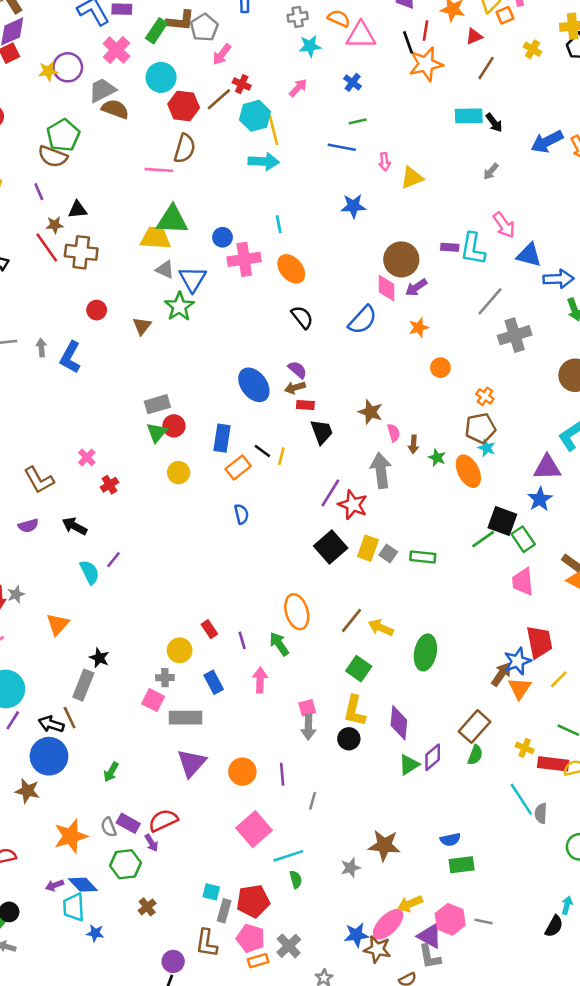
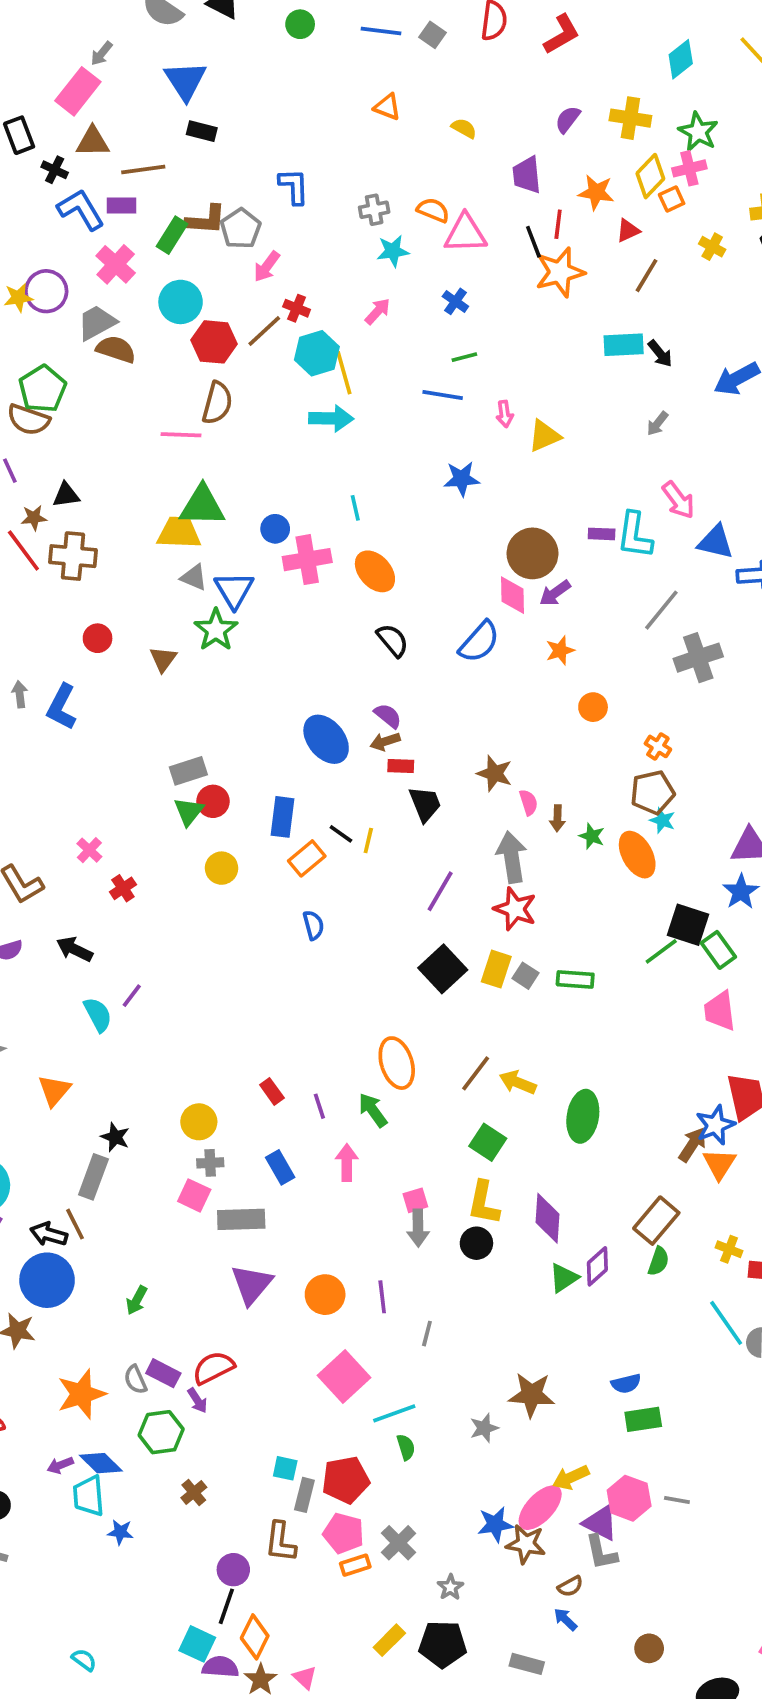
red star: (353, 505) -> (515, 909), moved
yellow circle: (180, 650) -> (199, 1122), moved

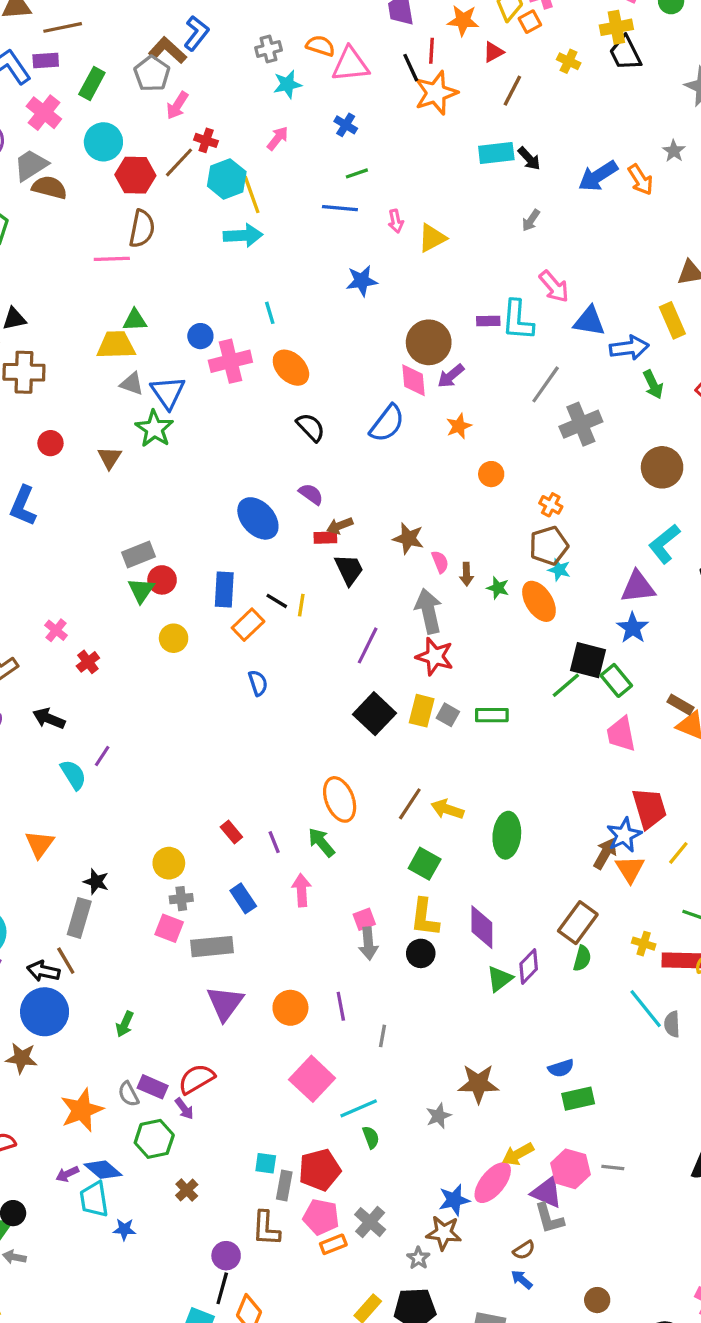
blue L-shape: (294, 186) -> (196, 33), turned 44
brown L-shape: (206, 220) -> (168, 50), moved, turned -138
green triangle: (202, 506) -> (135, 320), size x0.6
brown arrow: (385, 742) -> (340, 526), moved
brown star: (526, 1544) -> (444, 1233), moved

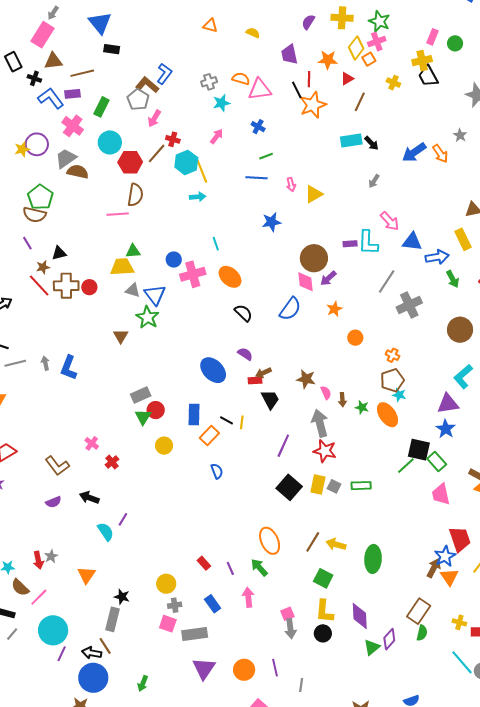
cyan arrow: (243, 235) -> (198, 197), size x0.7
red circle: (50, 443) -> (89, 287), moved

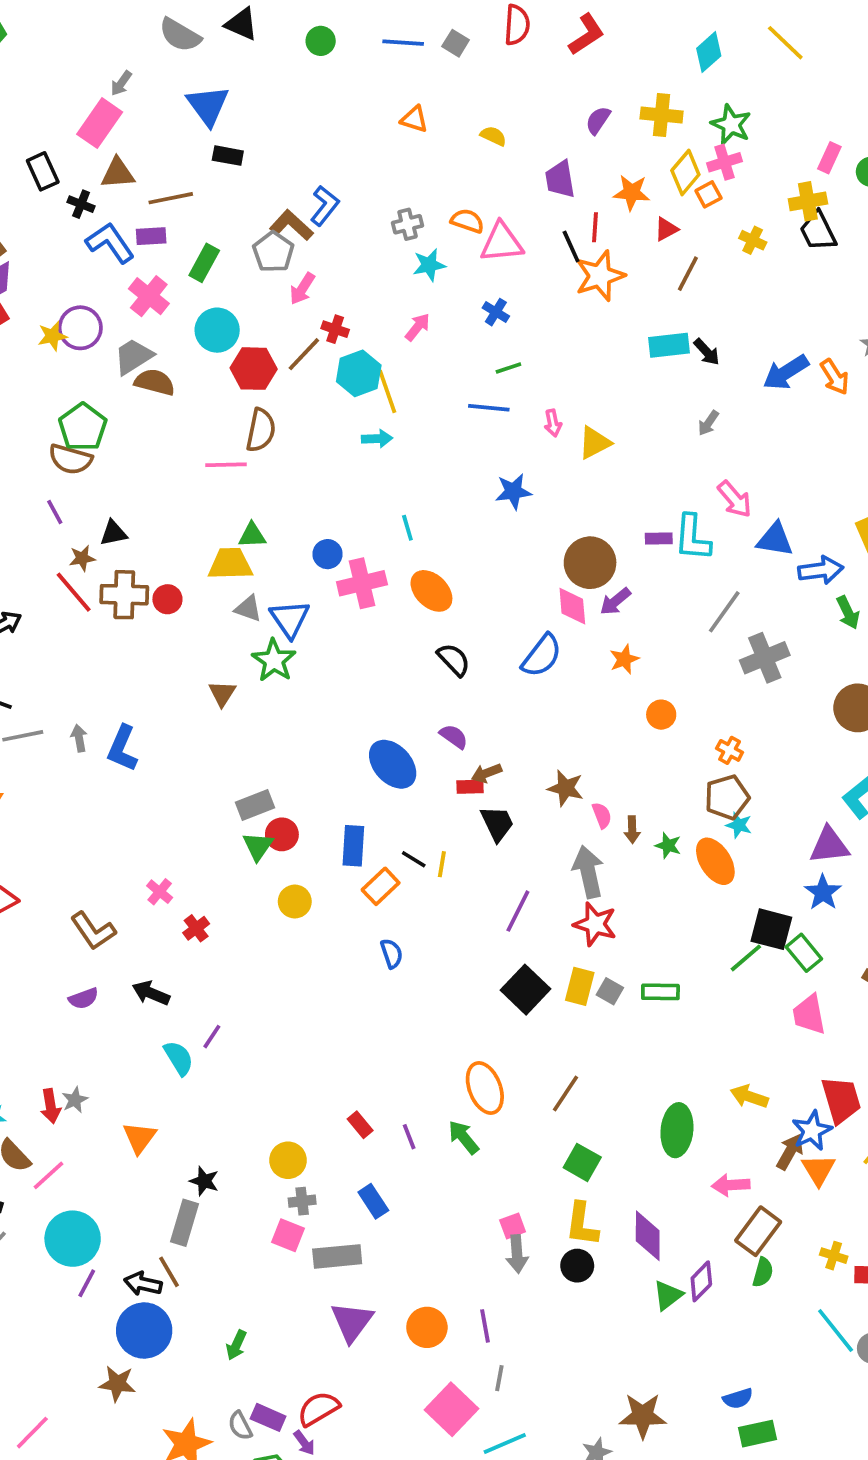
yellow arrow: (336, 544) -> (749, 1097), moved
pink arrow: (248, 597) -> (731, 1185), moved, turned -90
gray line: (301, 685) -> (499, 1378), moved

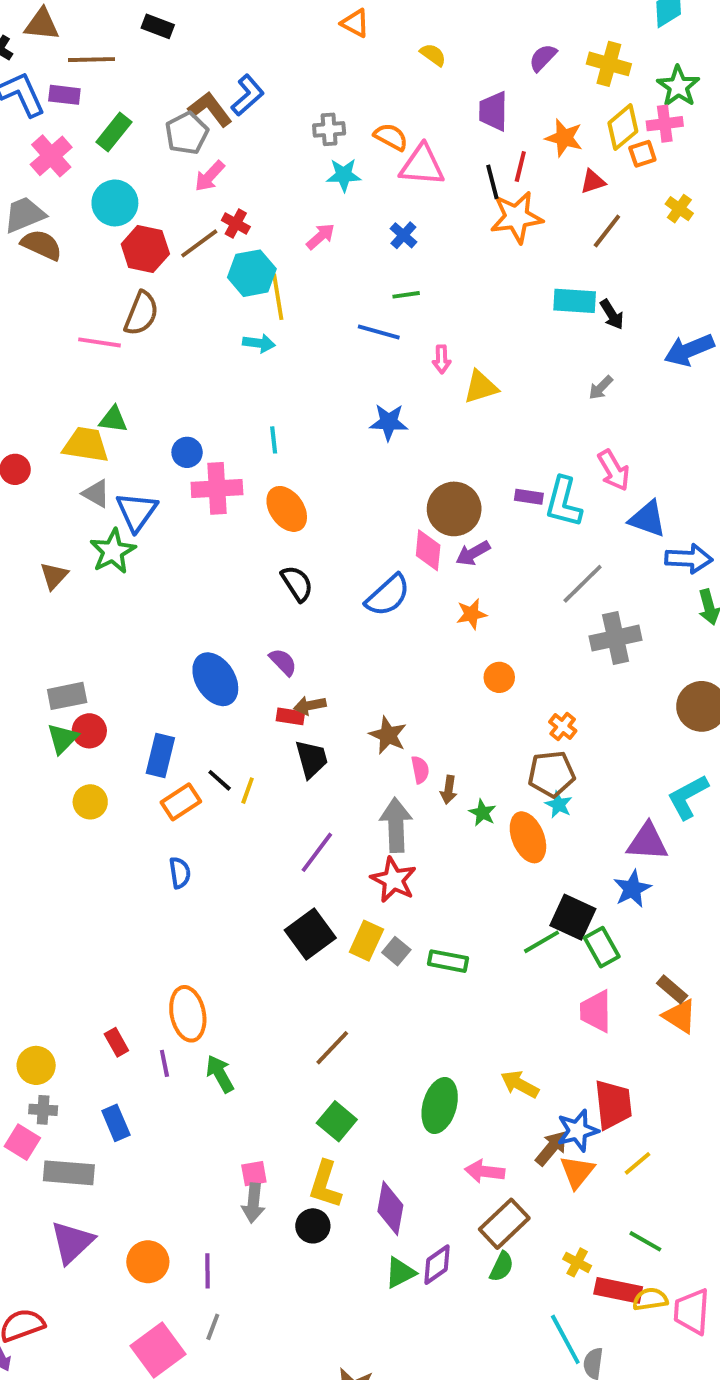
orange ellipse: (485, 1088) -> (188, 1014), moved

